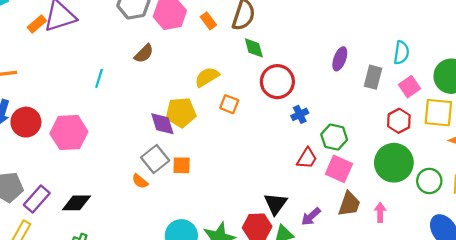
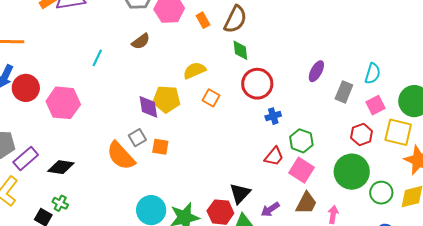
gray square: (155, 159) -> (137, 138), size x0.7
orange semicircle: (140, 181) -> (121, 156), size x2.0

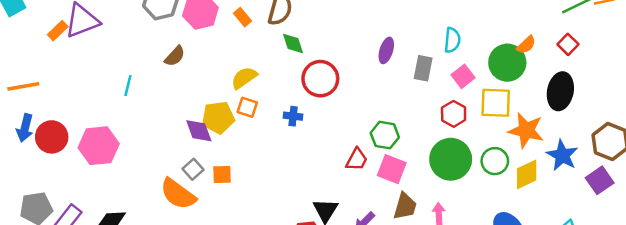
orange square: (211, 98) -> (247, 107), moved
blue cross: (273, 116) -> (293, 116), moved, turned 35
green circle: (381, 193) -> (495, 161), moved

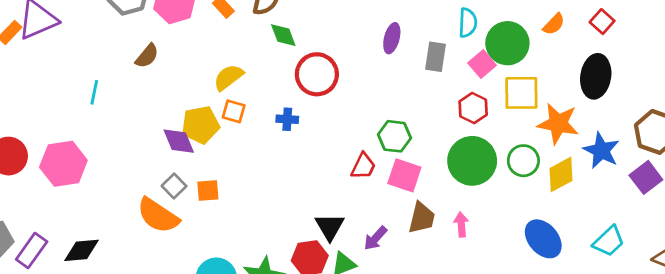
green circle: (507, 63) -> (507, 43), moved

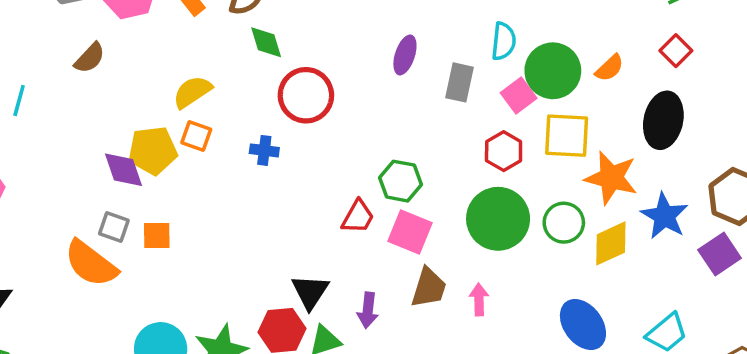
orange semicircle: (554, 24) -> (609, 68), moved
gray square: (174, 186) -> (114, 227), turned -30
purple arrow: (375, 238) -> (368, 310), turned -40

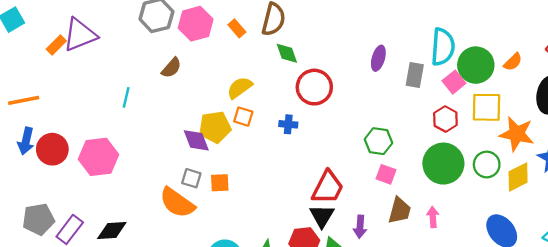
cyan semicircle: (504, 41) -> (443, 47), size x1.5
red trapezoid: (358, 217) -> (328, 187), moved, size x1.5
pink square: (410, 232) -> (386, 174), size x0.7

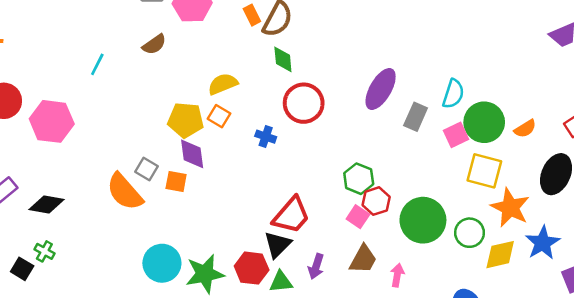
orange rectangle: (237, 28) -> (252, 15), moved
cyan semicircle: (443, 47) -> (453, 94), size x0.7
purple ellipse: (378, 58) -> (381, 89), size x1.5
red hexagon: (445, 119) -> (376, 201), moved
purple diamond: (196, 140) -> (192, 154), moved

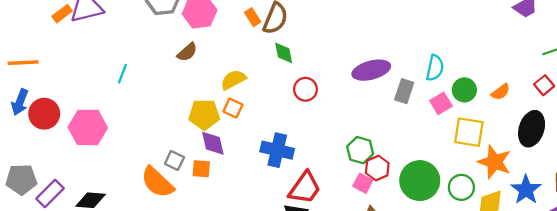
brown semicircle: (154, 44) -> (187, 52), moved
purple ellipse: (381, 89) -> (371, 70), turned 51
red circle: (304, 103) -> (305, 89), size x0.7
green circle: (484, 122) -> (464, 90), size x0.7
blue cross: (266, 137) -> (277, 150), moved, size x1.8

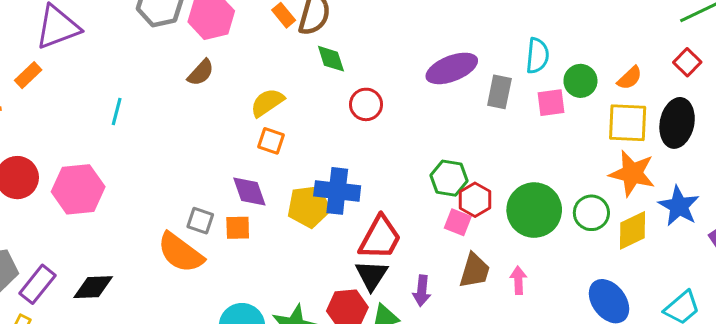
orange rectangle: (62, 14) -> (28, 75), moved
pink square: (441, 103) -> (551, 103), turned 30
yellow pentagon: (204, 114) -> (309, 206), moved
yellow square: (469, 132) -> (628, 123), moved

